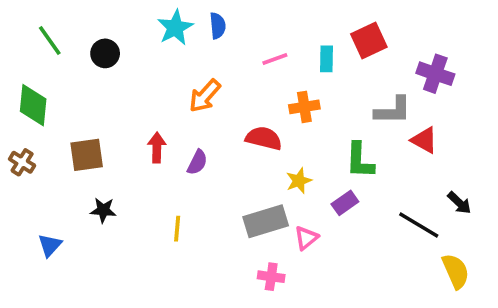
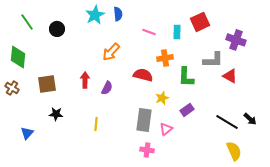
pink line: (275, 59) -> (149, 32), turned 40
green L-shape: (360, 160) -> (186, 77), moved
black arrow: (459, 203) -> (250, 119), moved
gray rectangle: (266, 221) -> (144, 120), turned -65
yellow semicircle: (456, 271) -> (234, 151), moved

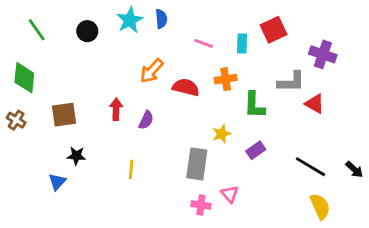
black circle: (57, 29) -> (87, 31), moved
red semicircle: (143, 75) -> (186, 87), moved
black arrow: (250, 119) -> (354, 169), moved
pink triangle: (166, 129) -> (230, 194), moved, turned -32
blue triangle: (27, 133) -> (57, 182), moved

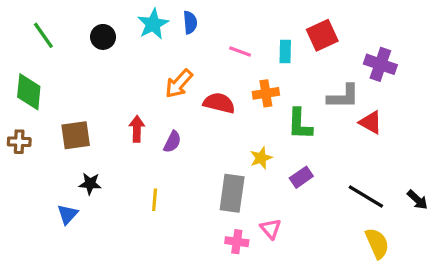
brown cross: (16, 120) -> (19, 142), turned -30

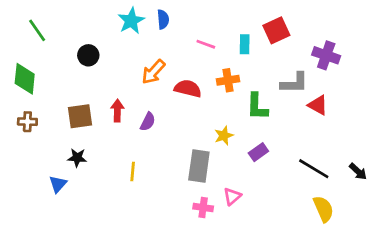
black circle: (103, 37) -> (88, 55), moved
brown square: (76, 135) -> (80, 116), moved
brown cross: (19, 142) -> (27, 122), moved
pink triangle: (271, 229) -> (232, 196), turned 30

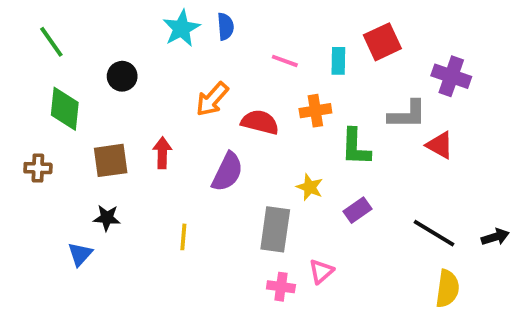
green diamond: (25, 79) -> (65, 109), moved
purple semicircle: (148, 122) -> (227, 172), moved, size x1.5
yellow star: (224, 136) -> (310, 187), turned -30
black arrow: (358, 171) -> (495, 237), turned -60
yellow semicircle: (323, 209) -> (447, 289), turned 32

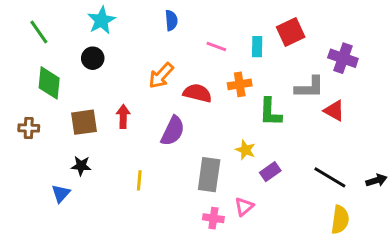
cyan star: (181, 28) -> (101, 20), moved
yellow star: (310, 187) -> (245, 150), moved
purple rectangle: (358, 210) -> (270, 172), moved

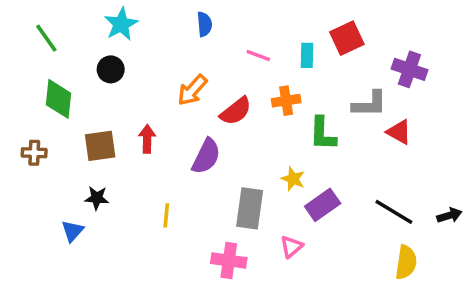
red semicircle: (197, 93) -> (236, 111), turned 128
purple rectangle: (270, 172) -> (323, 205), size x1.4
pink cross: (213, 218) -> (229, 261), moved, size x1.4

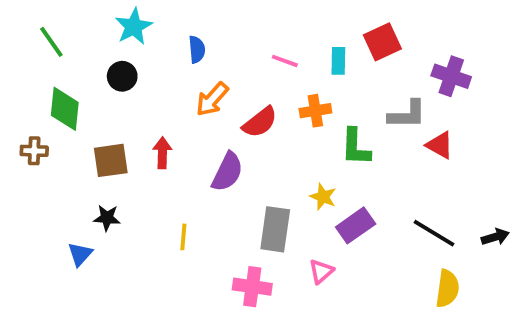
blue semicircle: (204, 24) -> (197, 49), moved
brown cross: (34, 153) -> (34, 151), moved

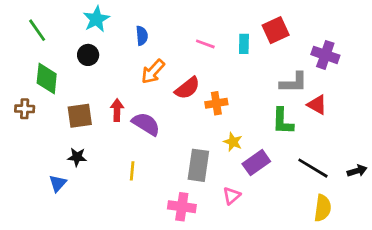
orange cross: (315, 111) -> (216, 103), moved
green L-shape: (356, 147) -> (283, 121), moved
purple semicircle: (227, 172) -> (146, 124), moved, turned -84

